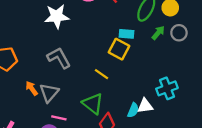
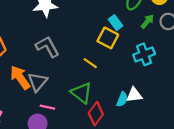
cyan rectangle: (127, 34) -> (116, 23), turned 48
orange arrow: (32, 88) -> (20, 77), size x1.6
cyan cross: (167, 88) -> (144, 54), moved

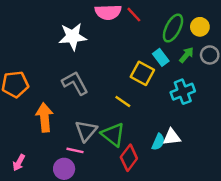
cyan rectangle: (116, 23) -> (161, 57), moved
orange arrow: (20, 77) -> (44, 117), turned 30
gray triangle: (38, 82) -> (86, 131), moved

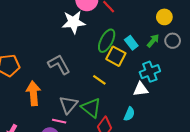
green ellipse: (173, 28) -> (107, 41), moved
white star: (73, 37) -> (74, 22), moved
white triangle: (172, 137) -> (141, 89), moved

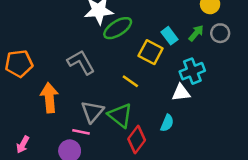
green ellipse: (107, 41) -> (118, 28), moved, turned 30

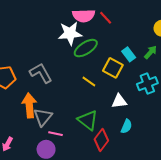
gray L-shape: (81, 62) -> (41, 73), moved
yellow line: (130, 81) -> (89, 81), moved
white triangle: (181, 93) -> (119, 101), moved
gray triangle: (92, 112) -> (43, 117), moved

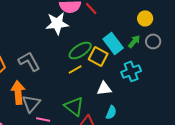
green ellipse: (86, 48) -> (80, 50), moved
cyan rectangle: (129, 54) -> (113, 43), size x1.5
yellow line: (89, 81) -> (75, 69), turned -64

